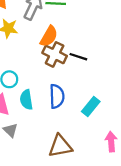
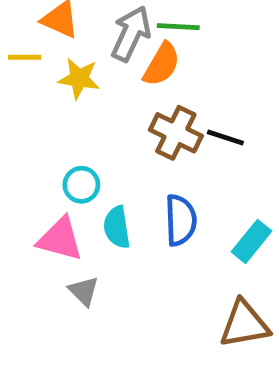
orange semicircle: (49, 36) -> (162, 64), moved
brown triangle: (60, 146) -> (244, 324), moved

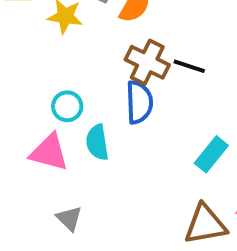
blue semicircle: (181, 220) -> (139, 102), moved
gray triangle: (84, 291) -> (69, 218), moved

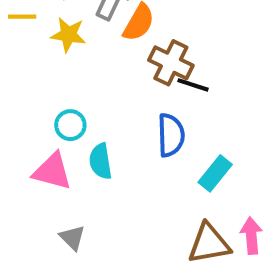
brown cross: (147, 62) -> (171, 63), moved
blue semicircle: (139, 102) -> (171, 135), moved

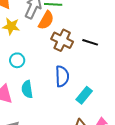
black line: (193, 85) -> (90, 42), moved
cyan circle: (70, 125) -> (17, 60), moved

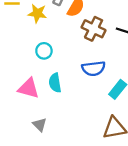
blue semicircle: (62, 76) -> (94, 68), turned 85

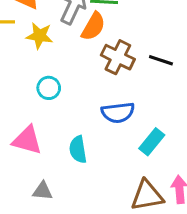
cyan semicircle: (55, 83) -> (78, 149), moved
gray triangle: (40, 125) -> (43, 191), turned -40

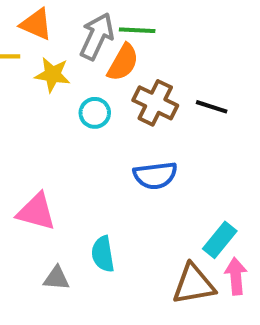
cyan circle: (49, 88) -> (95, 113), moved
cyan rectangle: (152, 142) -> (220, 240), moved
cyan semicircle: (78, 149) -> (103, 254), moved

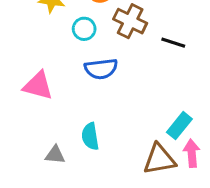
black line: (212, 107) -> (173, 43), moved
blue semicircle: (155, 175) -> (101, 69), moved
pink triangle: (36, 212) -> (38, 86), moved

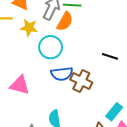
brown cross: (130, 21) -> (81, 81), moved
cyan circle: (84, 29) -> (51, 47), size x1.5

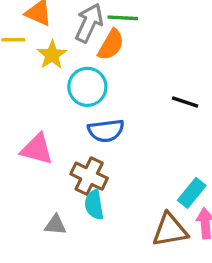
yellow star: (29, 28) -> (52, 55), turned 30
brown cross: (81, 81) -> (89, 176), moved

